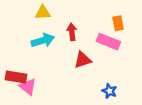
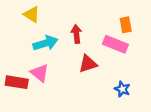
yellow triangle: (43, 13) -> (32, 14), moved, turned 35
pink triangle: (28, 87) -> (40, 73), moved
blue star: (109, 91) -> (122, 89), moved

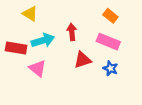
orange rectangle: (126, 25) -> (110, 16), moved, turned -40
red rectangle: (17, 82) -> (16, 48), moved
blue star: (122, 89) -> (110, 68), moved

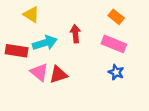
red triangle: (83, 60) -> (58, 75), moved

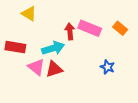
orange rectangle: (116, 17) -> (120, 28), moved
cyan arrow: (45, 43) -> (53, 48), moved
pink rectangle: (114, 44) -> (90, 28), moved

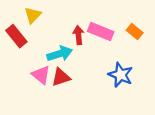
yellow triangle: (29, 14) -> (33, 15), turned 42
red rectangle: (15, 47) -> (16, 36), moved, turned 42
blue star: (108, 67) -> (121, 75), size x1.5

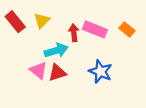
yellow triangle: (33, 15) -> (42, 21), moved
red rectangle: (16, 36) -> (15, 22), moved
blue star: (121, 75) -> (100, 72), moved

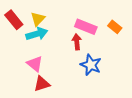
red arrow: (74, 33) -> (77, 42), moved
cyan arrow: (56, 50) -> (37, 34), moved
red triangle: (57, 73) -> (42, 84), moved

